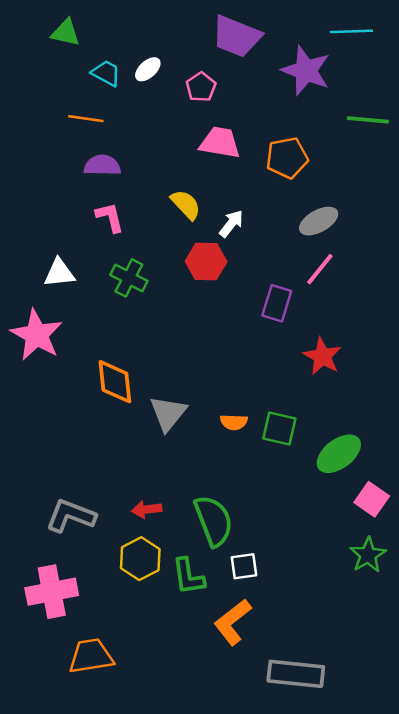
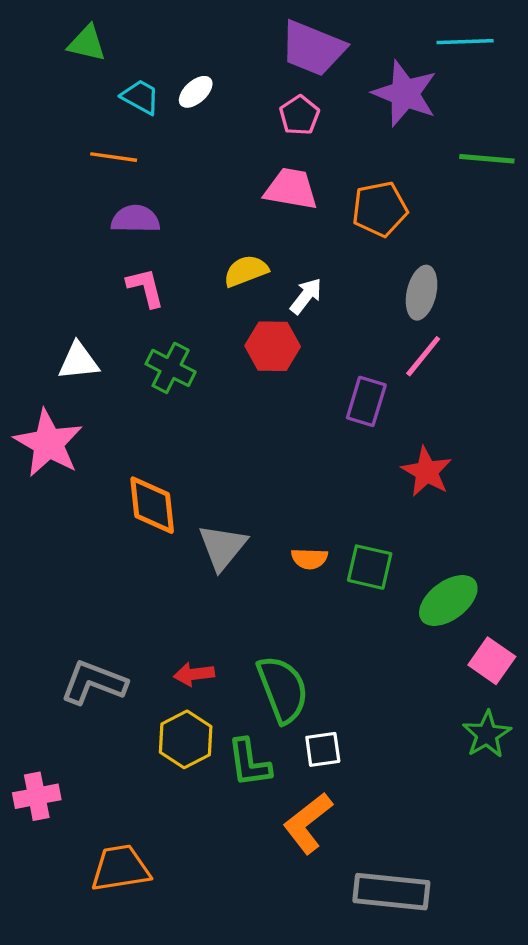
pink pentagon: (201, 87) -> (299, 115), moved
yellow semicircle: (186, 205) -> (246, 271), turned -68
gray ellipse: (319, 221) -> (422, 293), turned -48
pink cross: (52, 592) -> (37, 796), moved, size x0.7

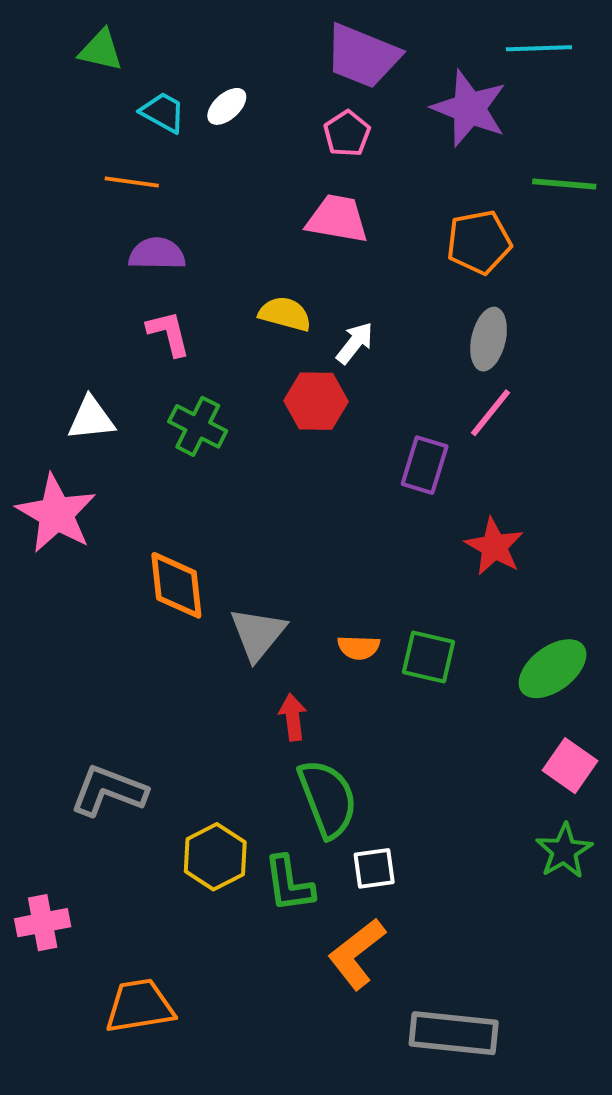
orange pentagon: (380, 209) -> (479, 242), moved
yellow semicircle: (246, 271) -> (285, 314), turned 36
green ellipse: (448, 600) -> (553, 669), moved
red arrow: (194, 674) -> (293, 717), moved, turned 90

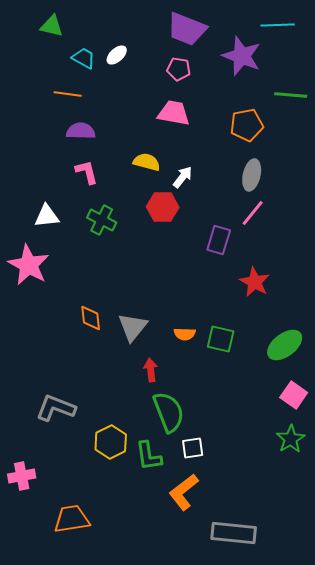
pink pentagon: (347, 134) -> (179, 69), turned -30
orange diamond: (176, 585) -> (91, 318), moved, size x0.7

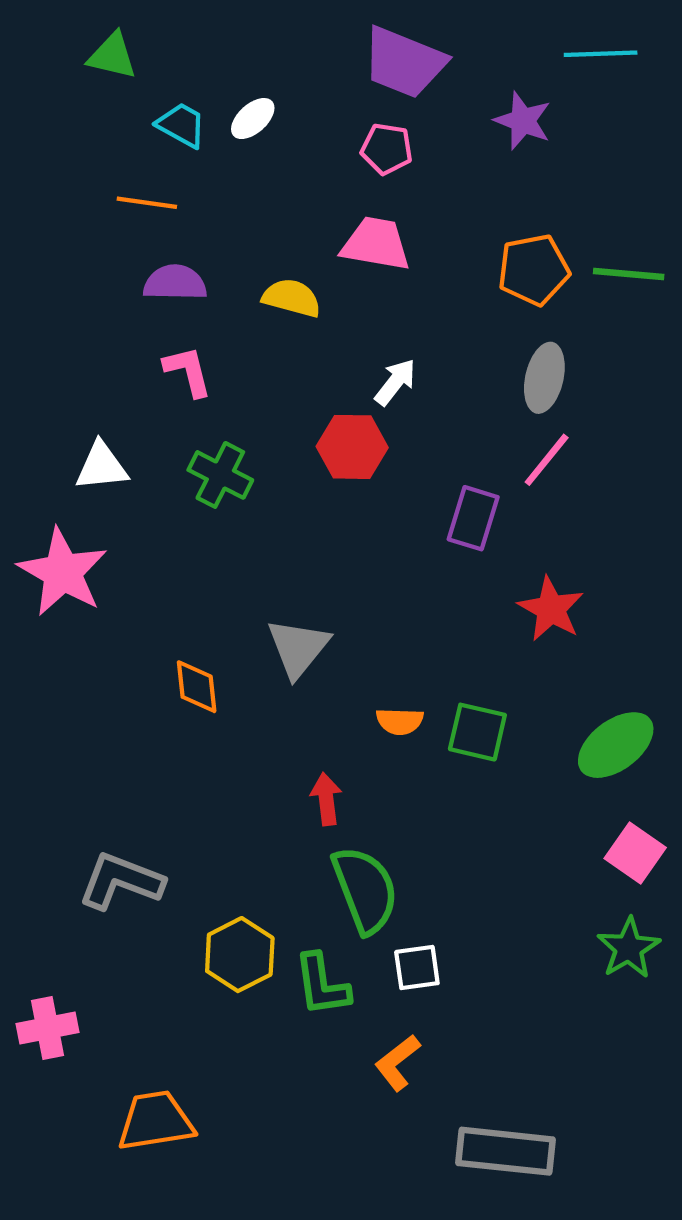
purple star: (242, 56) -> (523, 121), size x0.7
green line: (291, 95) -> (629, 274), moved
yellow semicircle: (147, 162) -> (292, 298), moved
gray triangle: (133, 327) -> (298, 648), moved
orange L-shape: (184, 492) -> (397, 1063), size x0.7

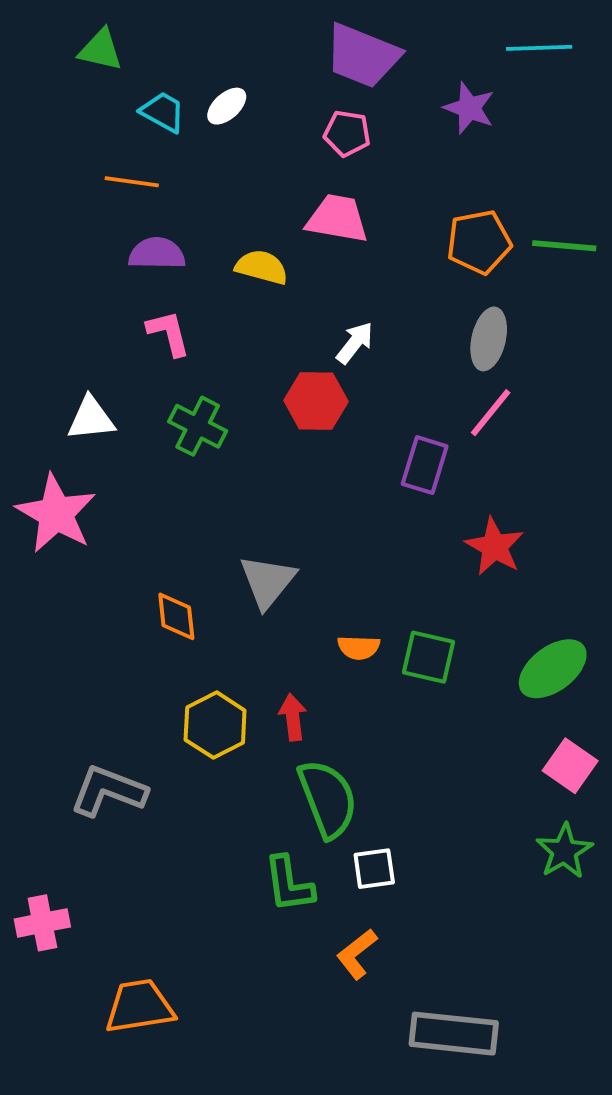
yellow hexagon: (240, 955) -> (215, 725), moved

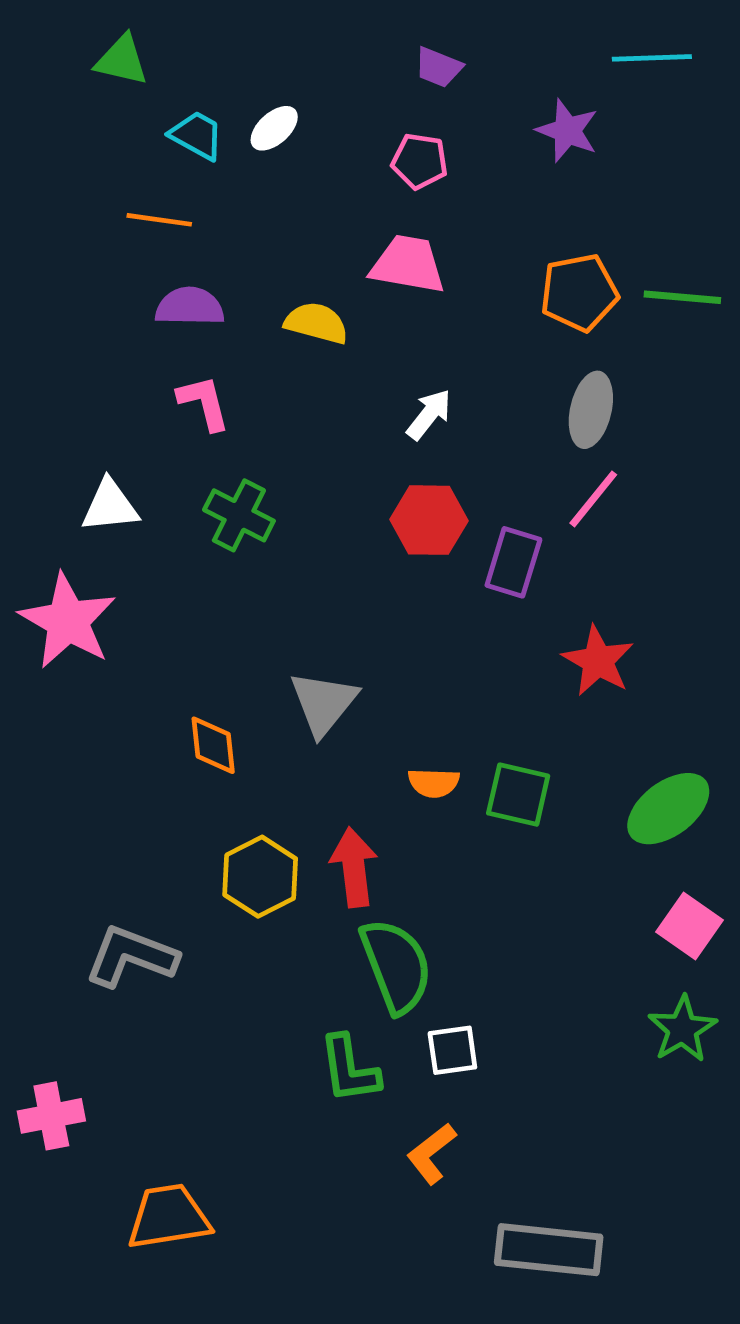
purple trapezoid: (363, 56) -> (438, 67), size x0.5
red hexagon: (316, 401) -> (429, 520), moved
red arrow: (293, 717) -> (354, 867), size x1.4

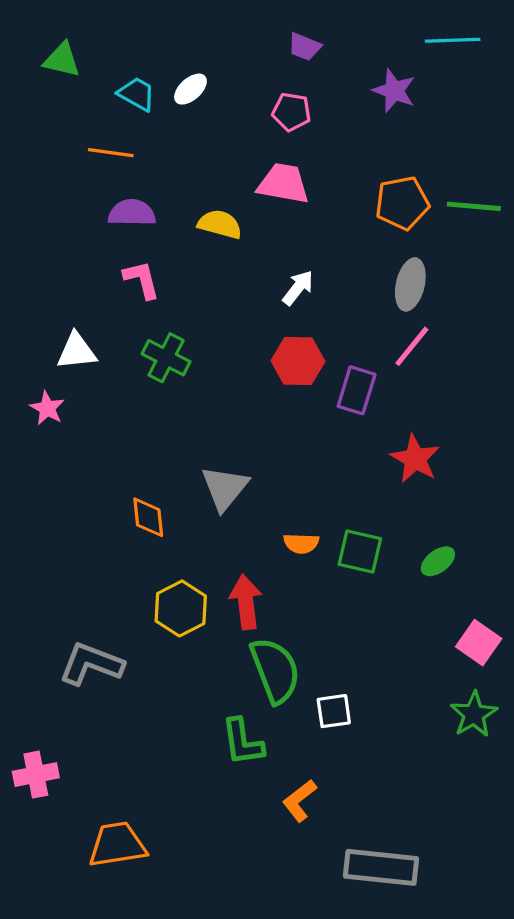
green triangle: (122, 60) -> (62, 60), moved
pink star: (68, 621) -> (47, 408), moved, size x0.5
green ellipse: (668, 809) -> (438, 561), moved, size x0.6
white square: (452, 1050) -> (334, 711), moved

